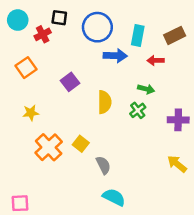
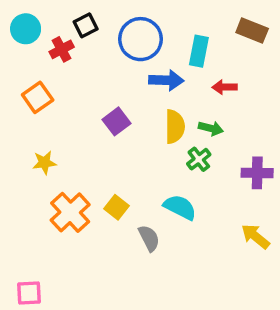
black square: (59, 18) -> (86, 25), turned -35
brown rectangle: (175, 35) -> (252, 31), moved, turned 48
purple square: (70, 82) -> (116, 121), moved
yellow semicircle: (104, 102) -> (175, 127), moved
cyan semicircle: (114, 197) -> (180, 207), moved

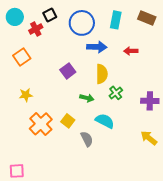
cyan rectangle: (199, 51) -> (116, 20), moved
green arrow: (211, 128) -> (87, 98), moved

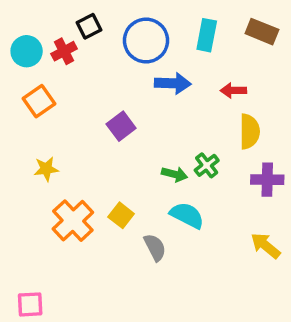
cyan circle: (15, 17) -> (27, 51), moved
yellow semicircle: (102, 74) -> (249, 131), moved
green arrow: (87, 98) -> (175, 174), moved

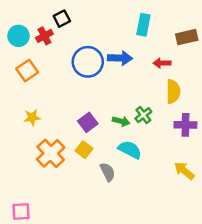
brown rectangle: (262, 32) -> (187, 37), moved, turned -35
blue circle: (146, 41) -> (88, 62), moved
purple square: (121, 126) -> (88, 122), moved

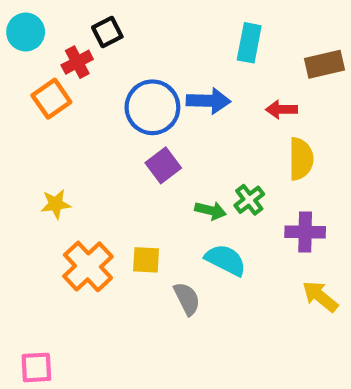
cyan circle: (18, 36) -> (26, 32), moved
orange square: (27, 70) -> (51, 99), moved
purple square: (88, 122) -> (163, 165), moved
purple cross: (185, 125) -> (305, 232), moved
yellow square: (84, 150) -> (146, 260), turned -35

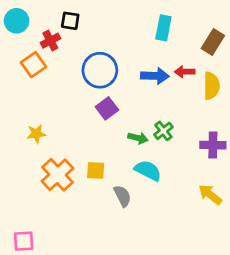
black square: (107, 32) -> (70, 21), turned 36
brown rectangle: (324, 64) -> (213, 42), turned -45
blue arrow: (208, 101) -> (155, 76), moved
yellow semicircle: (301, 159) -> (211, 86), moved
purple cross: (305, 232) -> (213, 145), moved

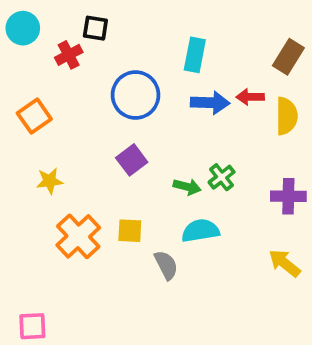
cyan rectangle: (163, 28) -> (195, 55), moved
orange square: (33, 65) -> (34, 116), moved
purple square: (107, 108) -> (132, 160), moved
cyan semicircle: (148, 170) -> (200, 231), turned -36

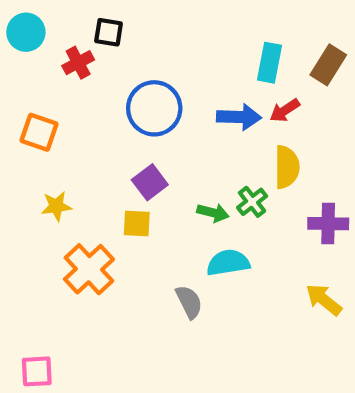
cyan rectangle: (195, 55) -> (269, 63), moved
red arrow: (250, 97) -> (285, 110), turned -32
orange square: (34, 116) -> (39, 132), turned -36
yellow semicircle: (286, 116) -> (287, 167), moved
yellow square: (130, 231) -> (137, 224), moved

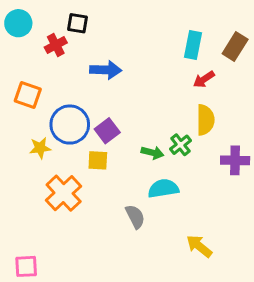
blue circle: (154, 108) -> (70, 125), moved
blue arrow: (239, 117) -> (106, 70), moved
yellow arrow: (324, 300) -> (199, 246), moved

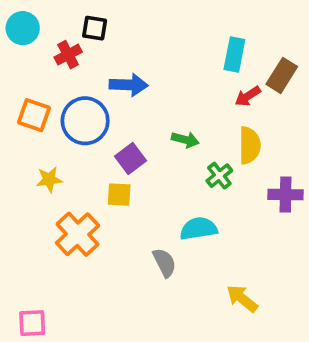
brown rectangle: (235, 47) -> (282, 75), moved
blue circle: (70, 125) -> (85, 121), moved
green arrow: (152, 153) -> (185, 140), moved

